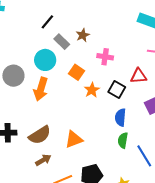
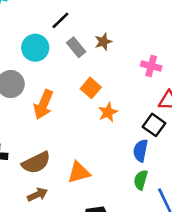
pink cross: (105, 57) -> (151, 66), moved
cyan circle: (45, 60) -> (35, 48), moved
black square: (117, 89) -> (154, 125), moved

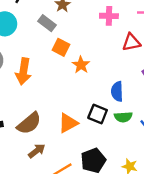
gray rectangle: (76, 47) -> (47, 23), moved
black square: (154, 125) -> (98, 114), moved
green semicircle: (141, 180) -> (123, 117), turned -96

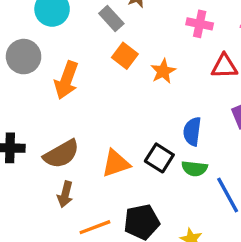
orange star: (81, 65) -> (163, 71), moved
brown arrow: (37, 151) -> (65, 194), turned 132

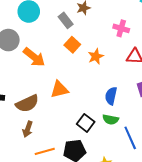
orange arrow: (66, 80) -> (34, 57), turned -75
black square: (159, 158) -> (86, 123), moved
orange triangle: (116, 163) -> (59, 89), moved

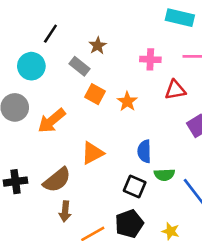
orange arrow: (34, 57) -> (52, 121), turned 115
blue semicircle: (111, 96) -> (144, 151), moved

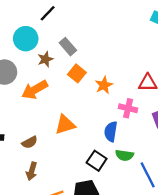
brown star: (98, 46) -> (45, 59), moved
pink cross: (150, 59) -> (128, 108), moved
brown semicircle: (57, 180) -> (30, 142), size x0.6

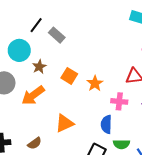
gray rectangle: (68, 47) -> (57, 35), moved

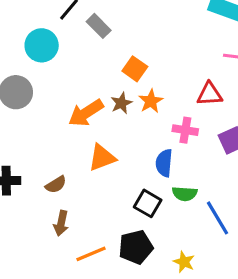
brown star: (39, 67) -> (121, 103), moved
orange square: (69, 76) -> (135, 69), moved
orange arrow: (33, 95) -> (86, 113), moved

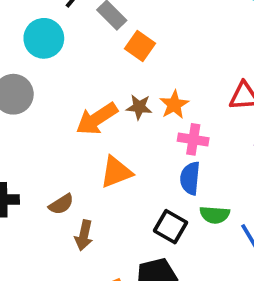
orange square: (135, 69) -> (140, 46), moved
brown star: (121, 103) -> (139, 107), turned 30
pink cross: (185, 130) -> (193, 139), moved
brown arrow: (61, 223) -> (84, 235), moved

